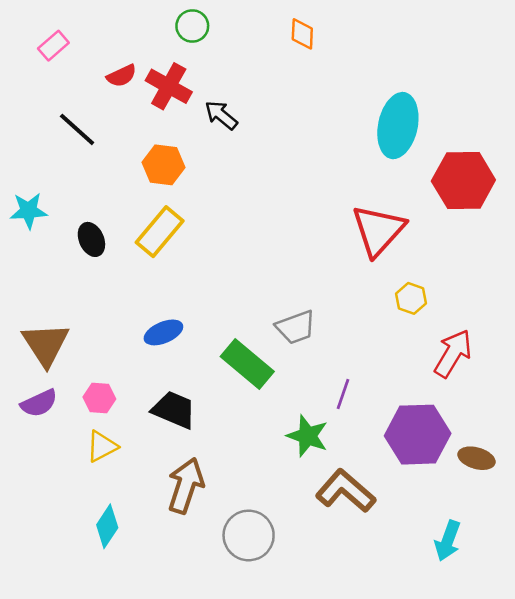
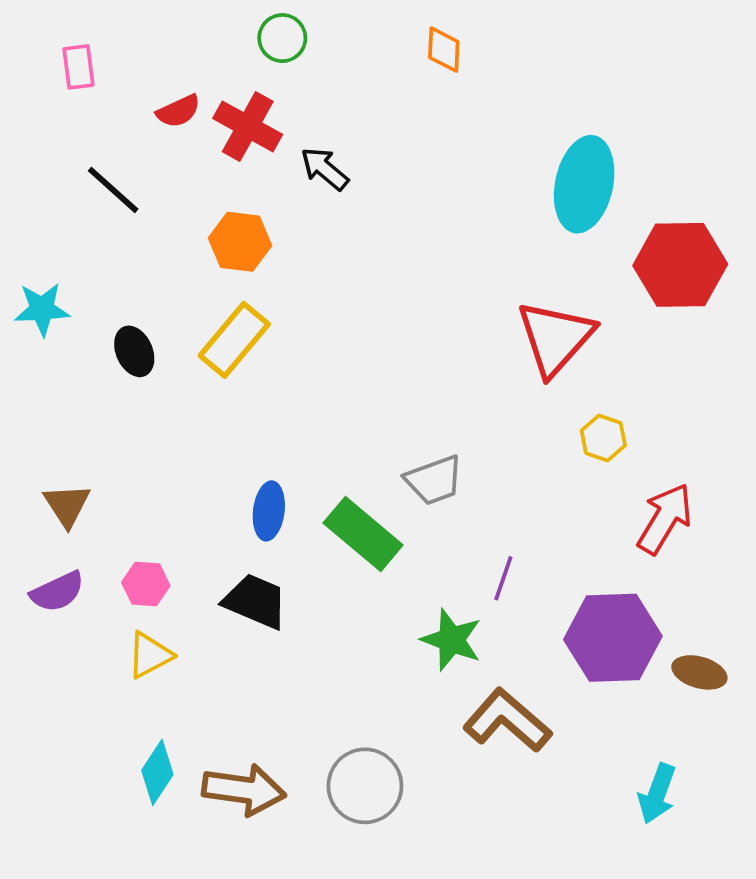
pink rectangle: (53, 46) -> (79, 67), turned -56
blue ellipse: (163, 332) -> (269, 511), moved, turned -60
brown triangle: (46, 344) -> (67, 505), size x0.7
brown arrow: (186, 486) -> (244, 790), moved, turned 80

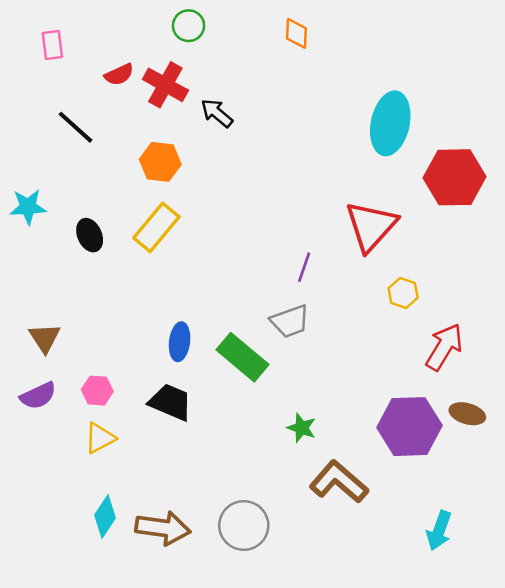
purple line: (503, 578) -> (304, 267), moved
green star: (451, 640) -> (302, 428), size x0.7
brown ellipse: (699, 672) -> (467, 414), moved

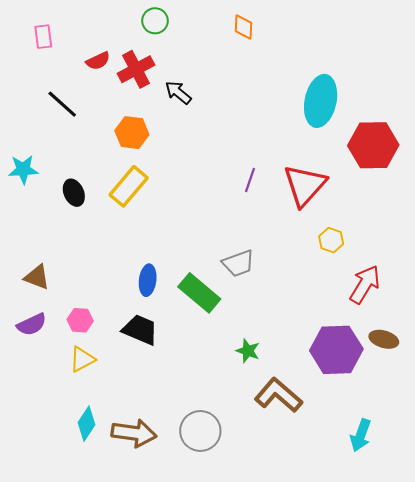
red cross: (165, 85) -> (136, 69), turned 33
purple line: (304, 267) -> (250, 180), moved
brown triangle: (45, 338) -> (37, 277), turned -36

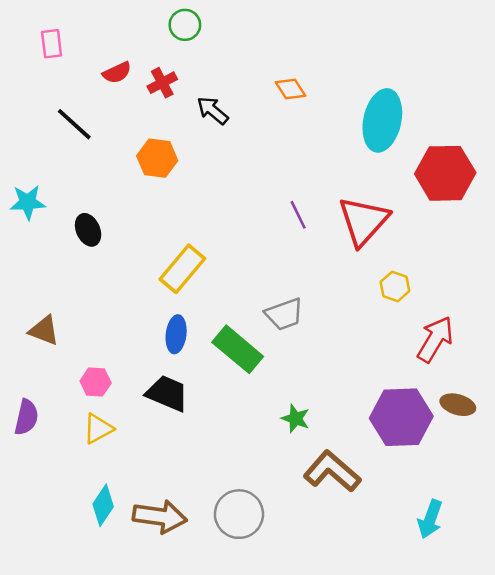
orange diamond: (244, 27) -> (291, 89), moved, turned -35
red cross: (136, 69) -> (162, 83), size x0.7
purple line: (250, 180) -> (298, 215), turned -45
yellow rectangle: (129, 186) -> (182, 269), moved
purple semicircle: (32, 324) -> (26, 417), moved, turned -52

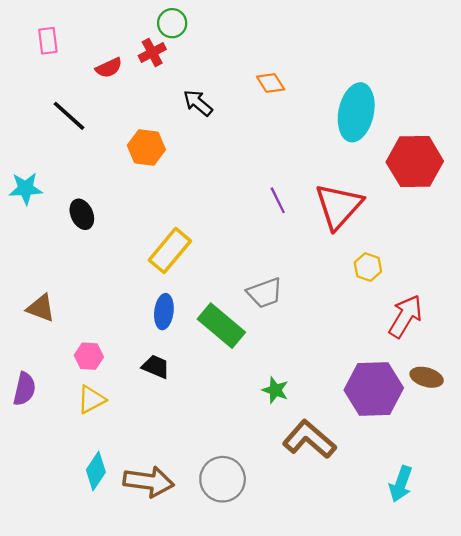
red cross: (162, 83) -> (152, 52), moved
black trapezoid: (167, 393) -> (156, 367), size x0.7

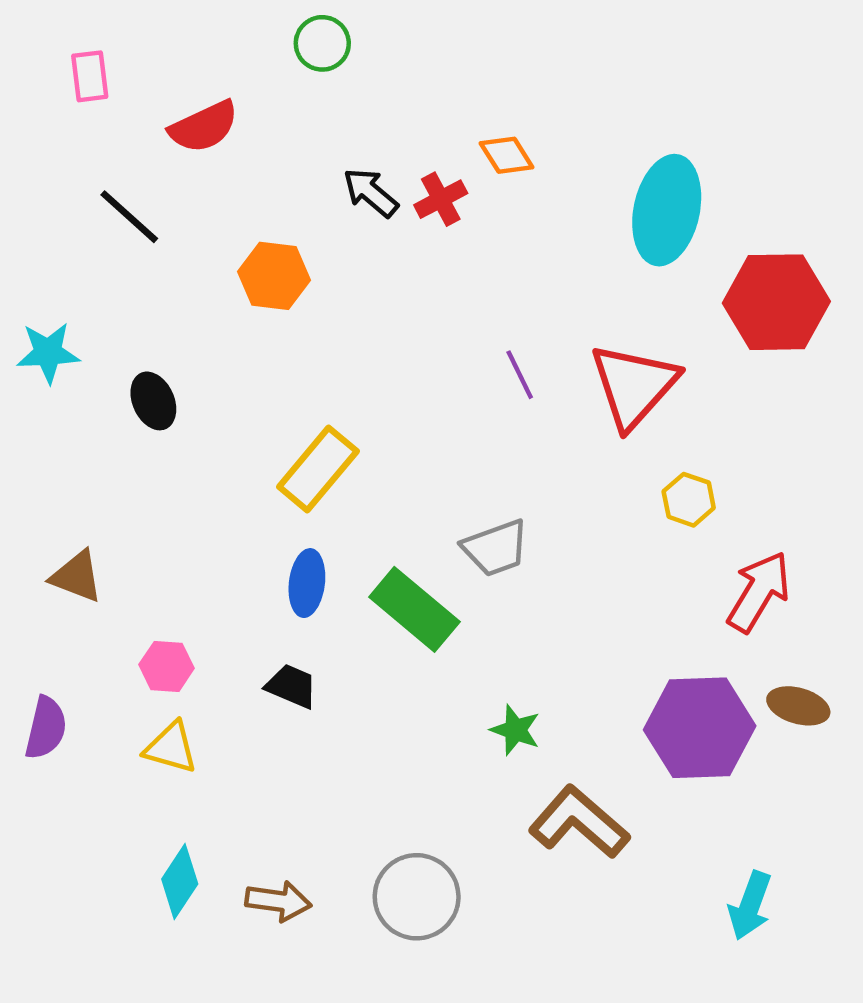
red cross: (152, 52) -> (441, 199), moved
red semicircle: (109, 68) -> (204, 127), size x1.4
yellow triangle: (91, 399) -> (171, 748), turned 44
brown arrow: (149, 482) -> (278, 901), size x0.7

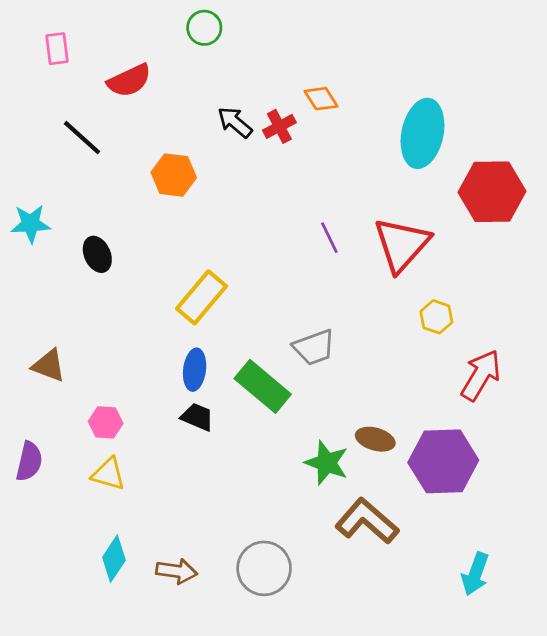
black trapezoid: (292, 686) -> (197, 417), moved
brown ellipse: (798, 706) -> (375, 439), moved
green star: (515, 730) -> (327, 463), size x1.4

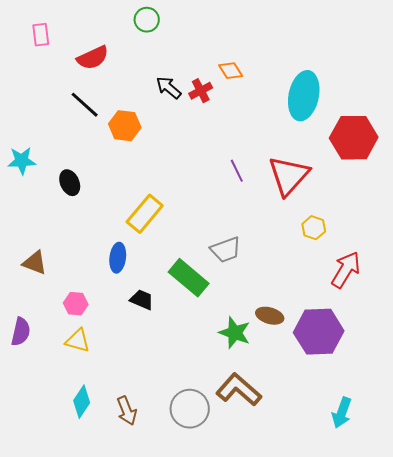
black line: (82, 138) -> (85, 105), moved
blue ellipse: (195, 370) -> (118, 258), moved
brown L-shape: (367, 521) -> (239, 390), moved
brown arrow: (177, 571) -> (127, 411), turned 60

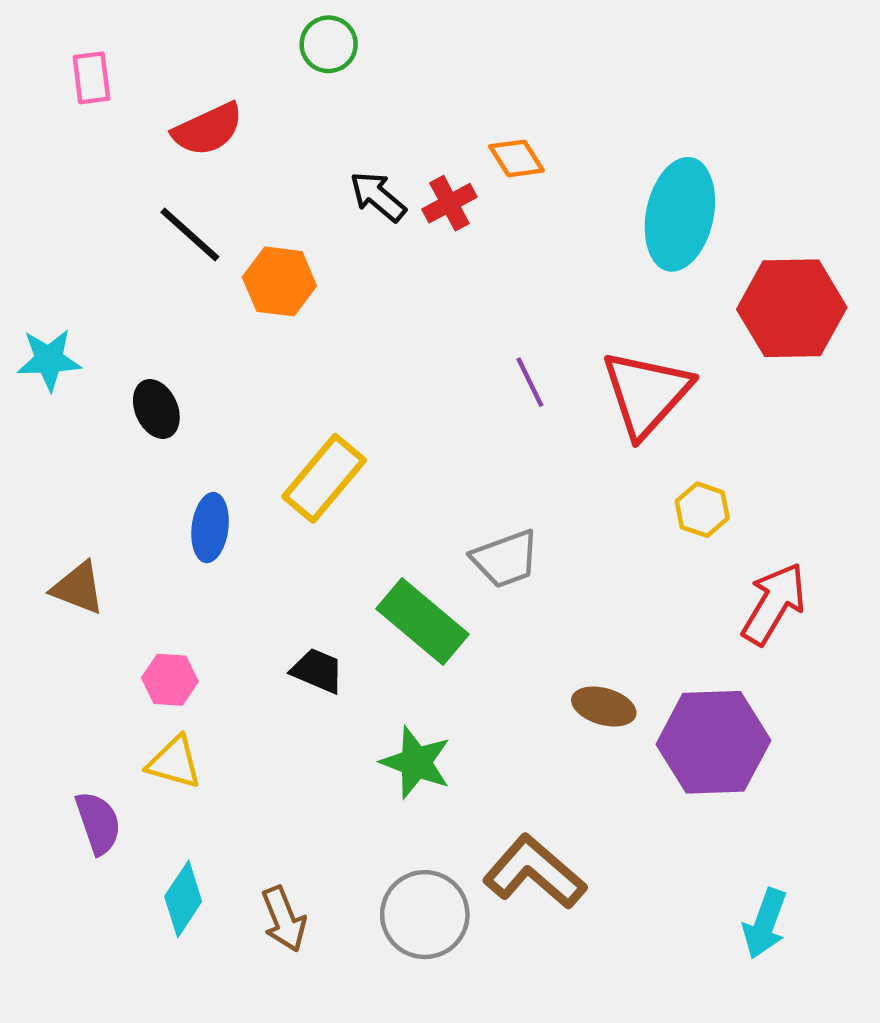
blue ellipse: (118, 258) -> (210, 528), moved
purple semicircle: (21, 332) -> (98, 823), moved, turned -32
green star: (235, 333) -> (416, 762), moved

